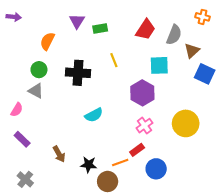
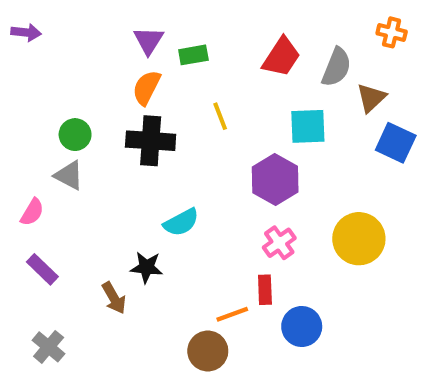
orange semicircle: (47, 41) -> (147, 88), moved
red rectangle: (137, 150) -> (265, 290), turned -56
black star: (89, 165) -> (147, 267), moved

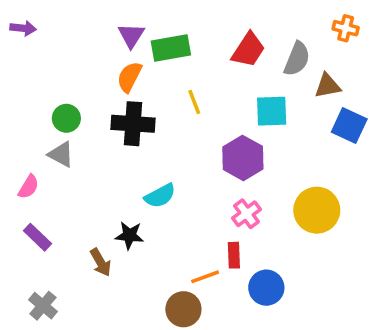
green rectangle: (193, 55) -> (171, 48), size x1.5
brown triangle: (371, 98) -> (328, 86), turned 32

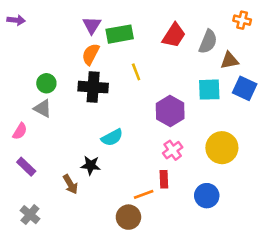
cyan square: (272, 111) -> (209, 90), moved
blue circle: (266, 288) -> (207, 196), moved

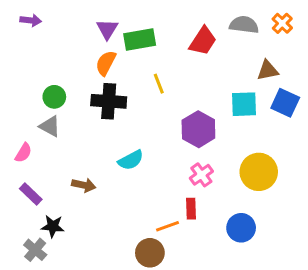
purple arrow: (16, 20) -> (31, 20), moved
orange cross: (242, 20) -> (282, 23), turned 30
gray semicircle: (208, 42) -> (244, 25), moved, turned -105
black star: (91, 165) -> (53, 226), moved
brown arrow: (70, 184) -> (84, 185), moved, turned -48

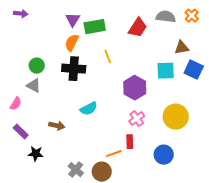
gray cross: (35, 250) -> (76, 170), moved

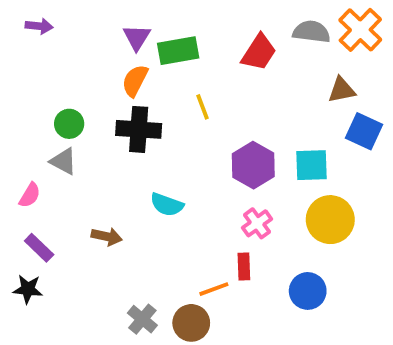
orange cross: (192, 16) -> (360, 30), size x1.6
cyan square: (166, 71) -> (311, 165), moved
cyan semicircle: (89, 109) -> (167, 205), turned 48
black star: (36, 154) -> (28, 289), moved

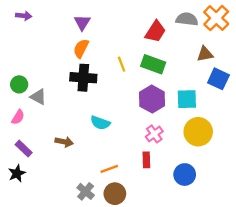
green rectangle: (178, 51) -> (153, 64), moved, turned 30
green circle: (69, 124) -> (19, 84), moved
black star: (28, 289) -> (17, 173), turned -30
orange line: (214, 289) -> (109, 169), moved

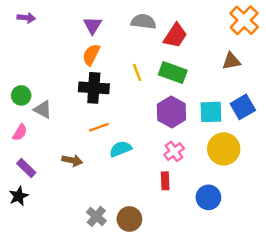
gray semicircle: (187, 19) -> (143, 22), moved
blue square: (218, 79) -> (243, 107), moved, turned 35
cyan semicircle: (100, 123) -> (121, 149), moved, turned 138
orange line: (109, 169) -> (99, 127), moved

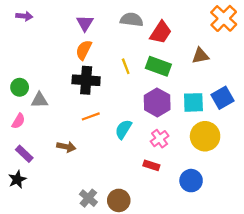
brown triangle: (231, 61) -> (200, 56), moved
gray triangle: (43, 109) -> (39, 100), turned -30
cyan semicircle: (121, 149) -> (123, 129), moved, turned -36
red rectangle: (165, 181) -> (151, 165), turned -70

